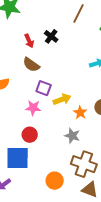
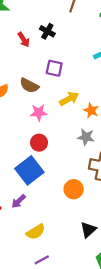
brown semicircle: (31, 65) -> (29, 85), moved
purple square: (44, 88) -> (54, 68), moved
blue square: (18, 158) -> (29, 170), turned -30

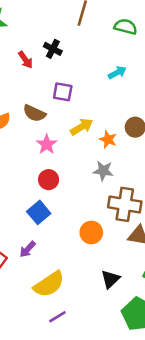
pink star: (39, 112) -> (47, 144), turned -30
blue square: (29, 170) -> (39, 212), size x0.7
yellow semicircle: (36, 232) -> (49, 284), size x1.4

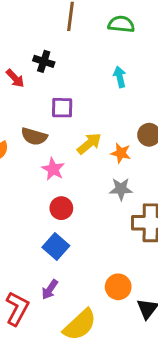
cyan arrow: (117, 73) -> (120, 77), turned -66
orange circle: (91, 232) -> (118, 287), moved

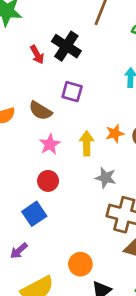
black cross: (44, 61) -> (66, 46), size x1.5
yellow arrow: (89, 143) -> (87, 143), moved, turned -65
orange star: (121, 153) -> (115, 133), moved, turned 30

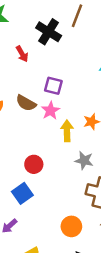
black cross: (66, 46) -> (49, 32), moved
pink star: (50, 144) -> (50, 111), moved
orange circle: (80, 264) -> (71, 226), moved

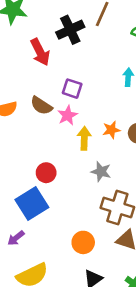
black cross: (49, 32) -> (70, 30), turned 30
red arrow: (22, 54) -> (40, 52), size x1.5
blue square: (22, 193) -> (32, 204), size x1.4

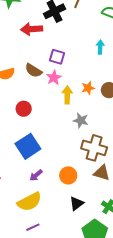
red arrow: (40, 52) -> (32, 29), turned 115
red circle: (46, 173) -> (24, 109), moved
purple arrow: (16, 238) -> (36, 175), moved

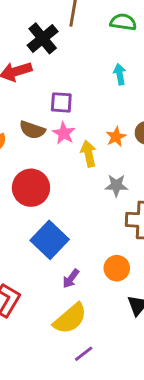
red circle: (24, 109) -> (31, 188), size x1.6

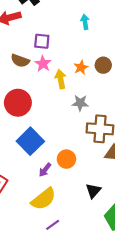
orange circle: (117, 268) -> (66, 159), moved

